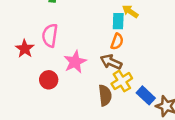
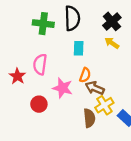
cyan rectangle: (118, 21) -> (79, 48), moved
orange semicircle: (117, 41) -> (85, 75), moved
pink star: (75, 62) -> (63, 88), turned -30

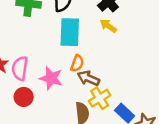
cyan rectangle: (79, 48) -> (70, 32), size x1.6
pink semicircle: (40, 64) -> (20, 68), moved

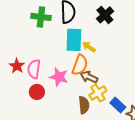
yellow arrow: (108, 26) -> (89, 47), moved
orange semicircle: (77, 63) -> (80, 65), size x1.5

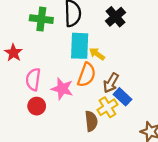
red star: (17, 66) -> (13, 53), moved
brown arrow: (89, 77) -> (111, 83), moved, turned -84
blue rectangle: (118, 105) -> (123, 97), moved

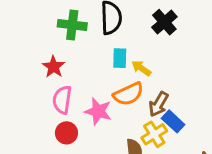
cyan rectangle: (80, 46) -> (120, 58), size x0.6
red star: (13, 53) -> (54, 67), moved
orange semicircle: (87, 75) -> (128, 94), turned 45

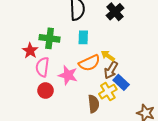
green cross: (72, 25) -> (50, 38), moved
red star: (54, 67) -> (30, 51), moved
yellow arrow: (141, 68) -> (108, 56), moved

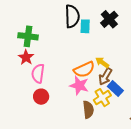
cyan rectangle: (83, 37) -> (85, 26), moved
green cross: (50, 38) -> (28, 36), moved
pink star: (68, 75) -> (79, 86), moved

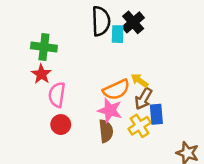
black cross: (109, 19) -> (133, 22), moved
blue rectangle: (115, 89) -> (156, 114), turned 42
brown semicircle: (88, 110) -> (106, 131), moved

